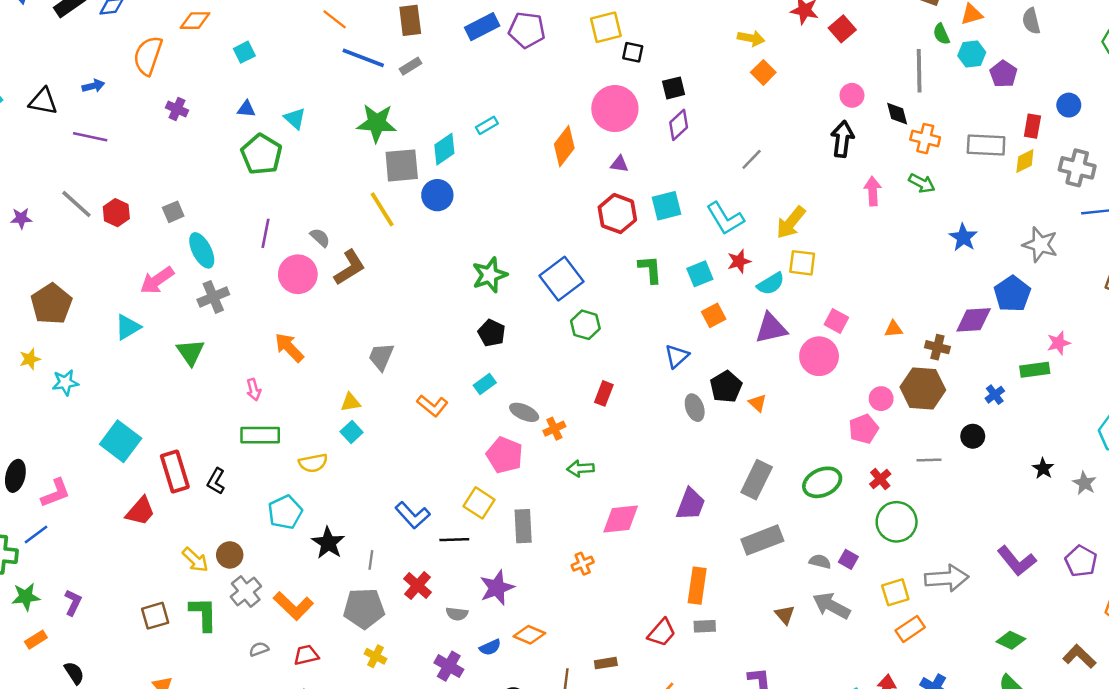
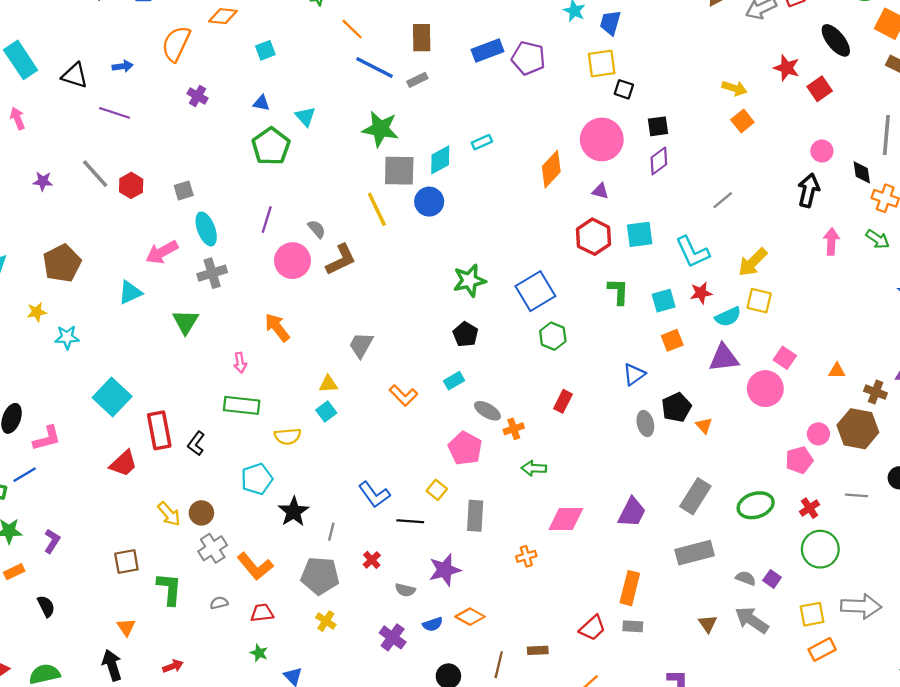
yellow square: (479, 503) -> (437, 490), size x0.7
red cross: (418, 586) -> (372, 560), size x0.7
green L-shape: (203, 614) -> (169, 589), moved

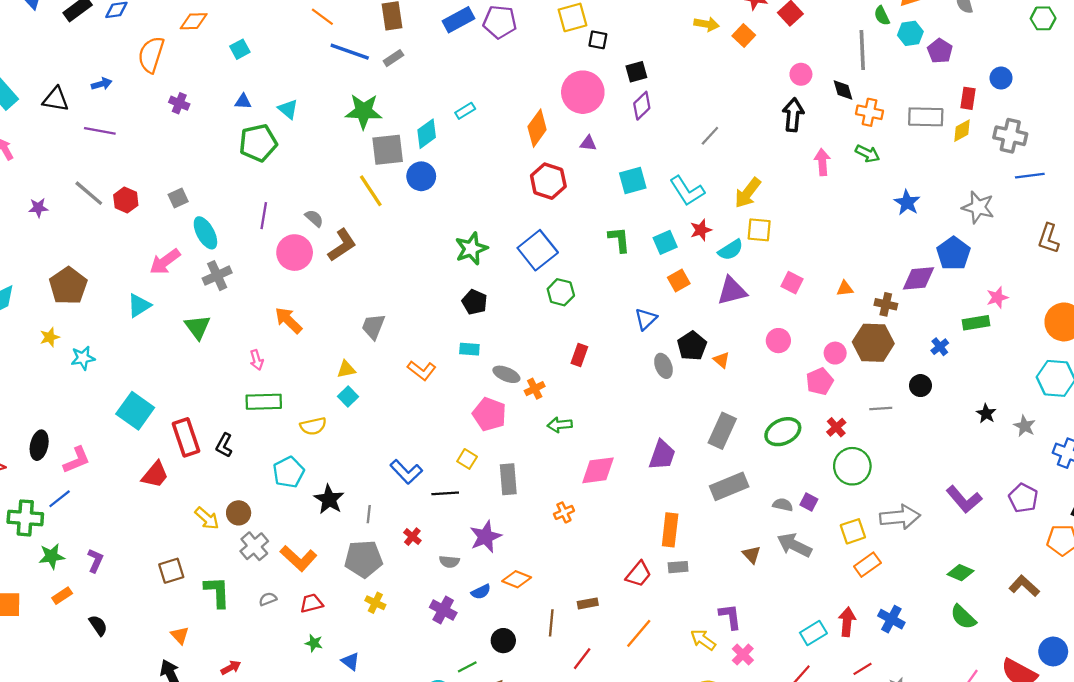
orange square: (742, 121) -> (744, 36), moved
green pentagon: (271, 146) -> (258, 143), turned 30
red hexagon: (593, 237) -> (548, 181), moved
cyan rectangle: (454, 381) -> (469, 349), turned 42
pink circle: (765, 389) -> (778, 341), moved, size x0.7

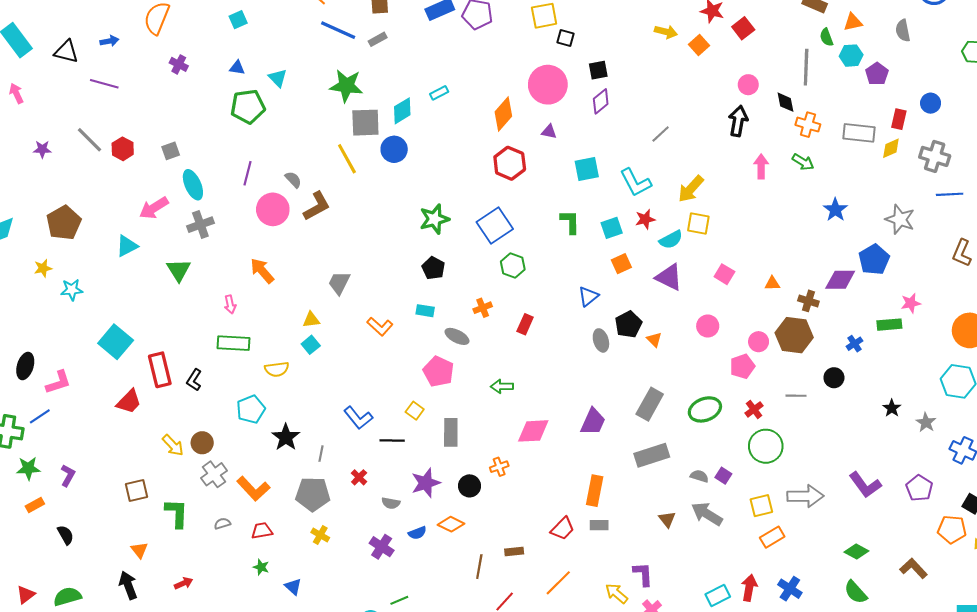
purple triangle: (732, 291) -> (669, 277), turned 36
orange cross: (535, 389) -> (483, 308), moved
black circle: (503, 641) -> (470, 486), moved

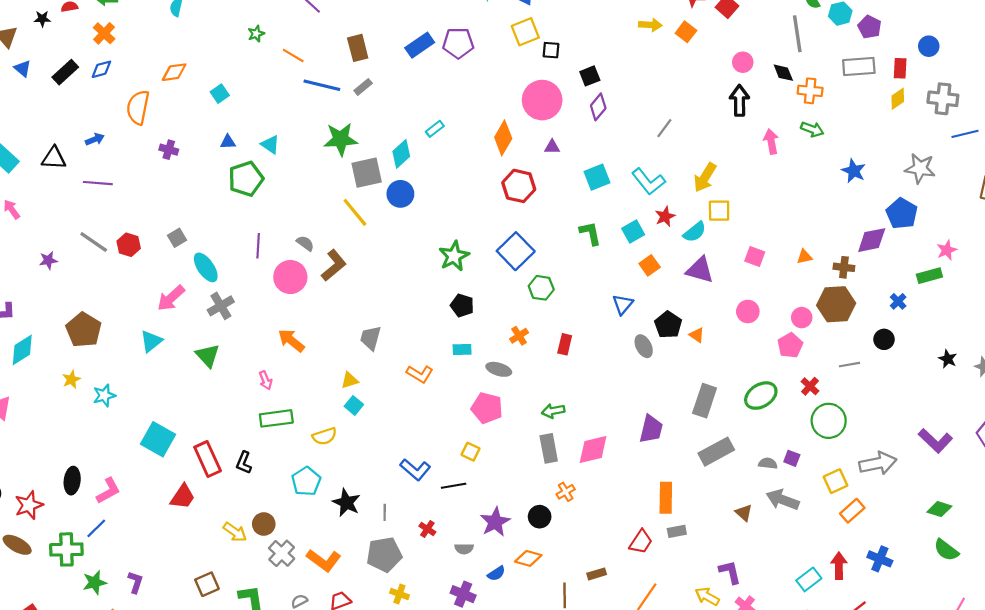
gray rectangle: (859, 133) -> (859, 67), moved
gray rectangle: (451, 432) -> (549, 448), moved

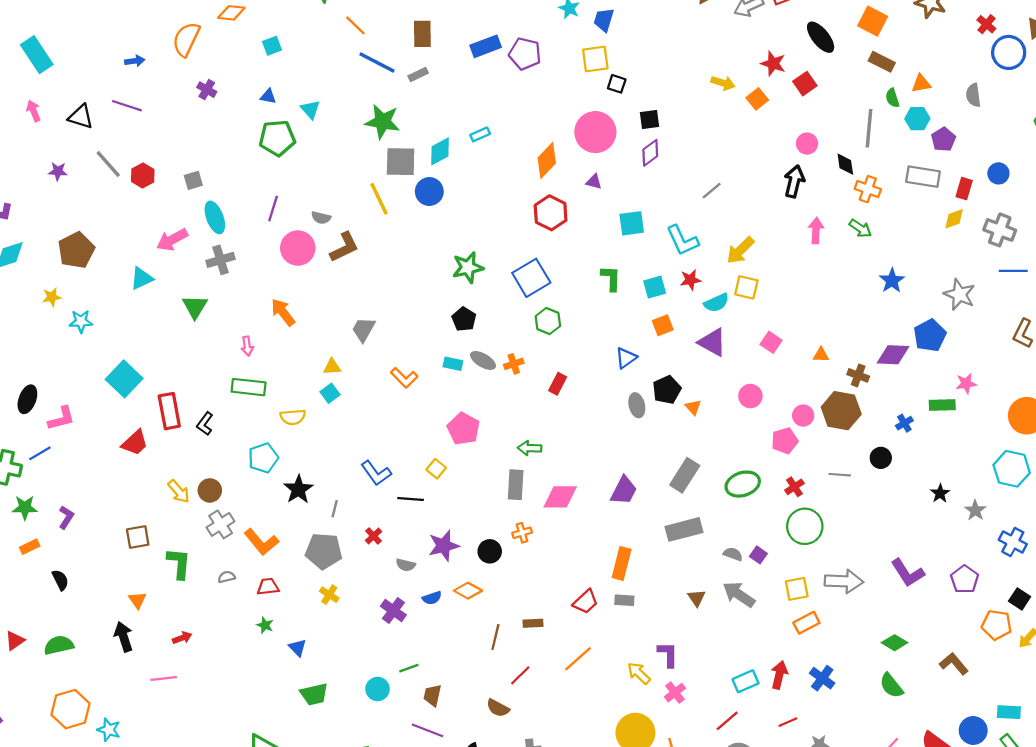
black triangle: (54, 158) -> (81, 117), moved
gray semicircle: (305, 243) -> (321, 218), turned 144
gray ellipse: (499, 369) -> (483, 360), moved

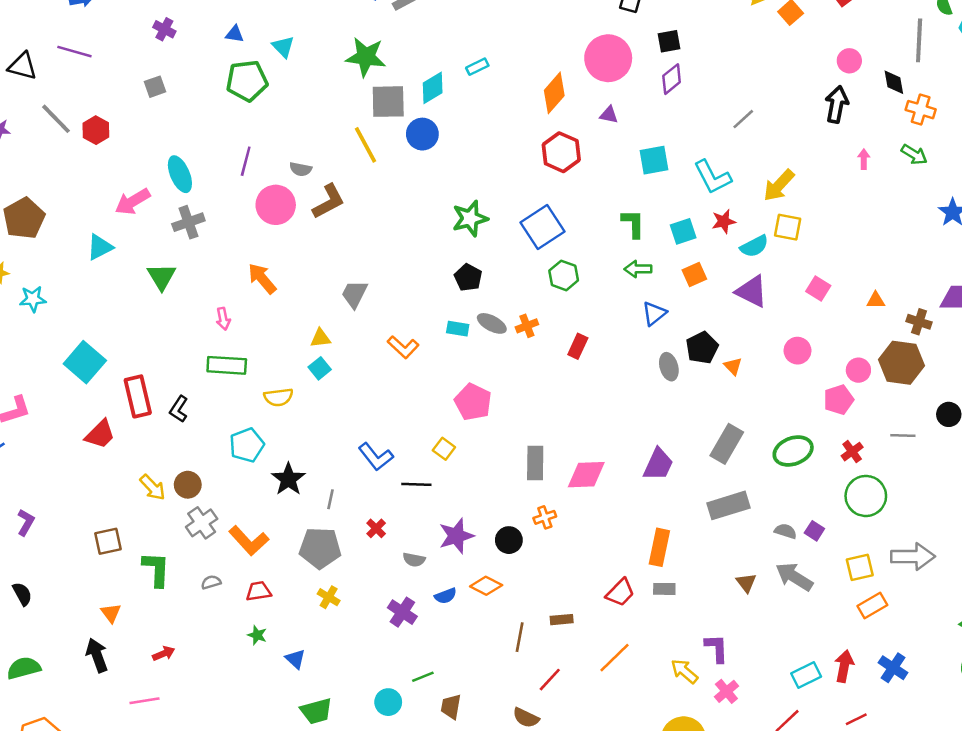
gray square: (193, 180) -> (155, 87), moved
pink arrow: (816, 231) -> (864, 159), size x0.7
green arrow: (530, 448) -> (638, 269), moved

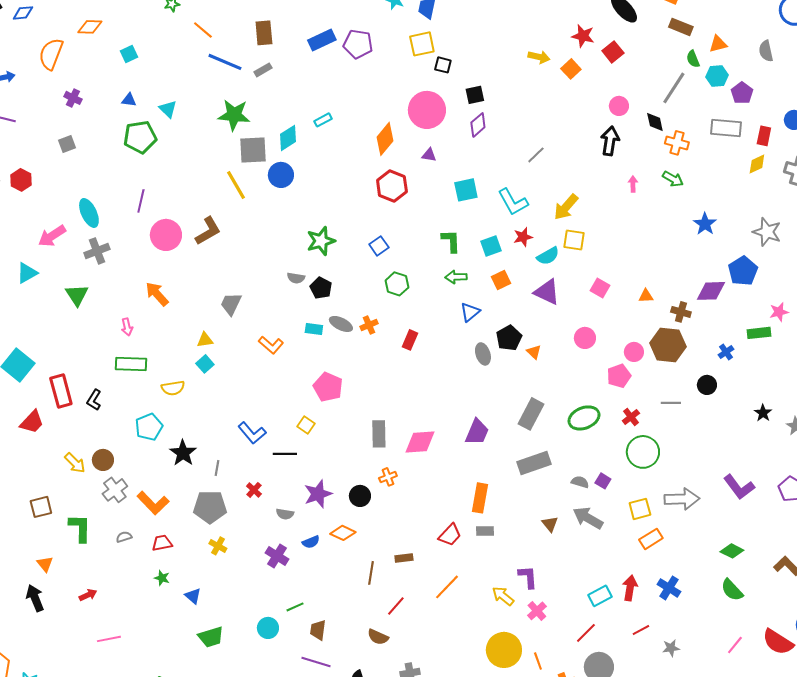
gray line: (919, 40) -> (674, 88), turned 32
gray semicircle: (301, 169) -> (296, 278), moved
blue square: (543, 227) -> (379, 246), size x0.6
pink line: (145, 701) -> (109, 639), moved

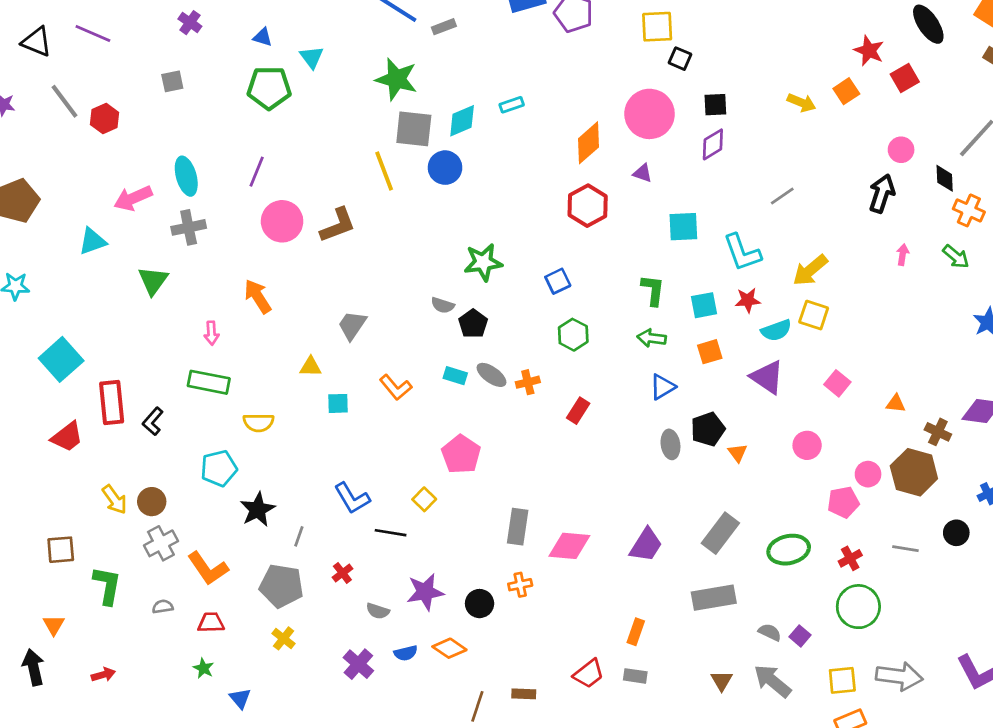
yellow arrow: (539, 57) -> (802, 103), moved
cyan square: (205, 364) -> (338, 403), moved, turned 30
orange rectangle: (480, 498) -> (636, 632), size x0.7

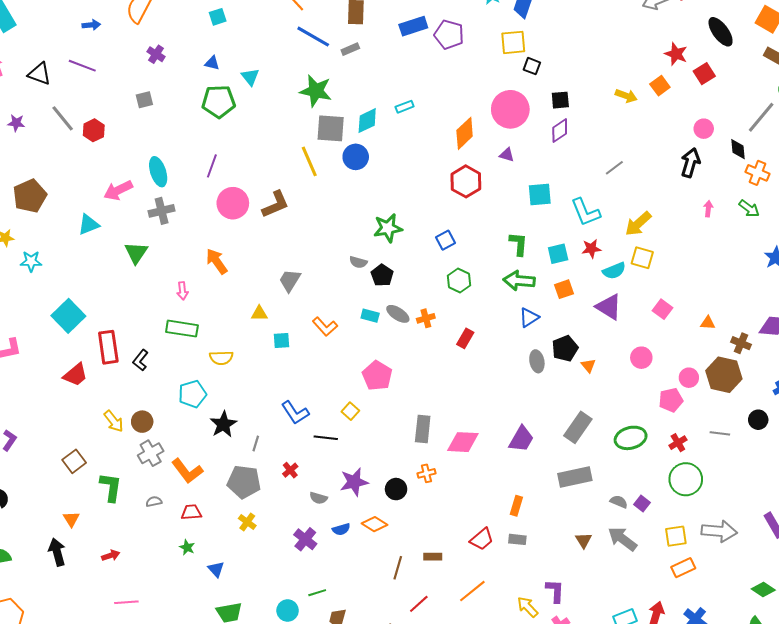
green arrow: (652, 338) -> (519, 281), size x1.4
brown square: (61, 550) -> (74, 461), turned -30

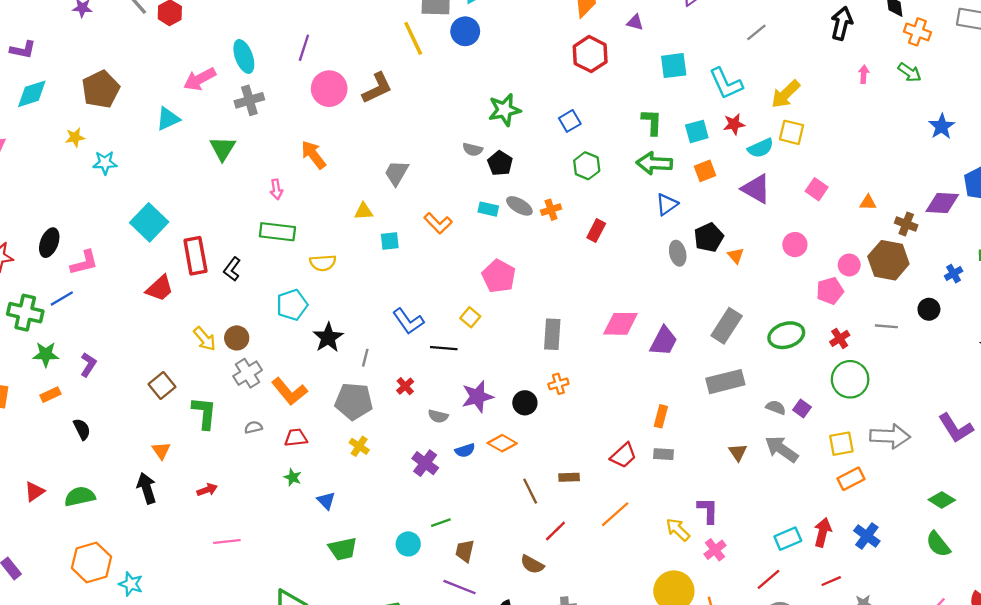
pink diamond: (463, 442) -> (620, 324), moved
brown line: (398, 568) -> (530, 491), turned -40

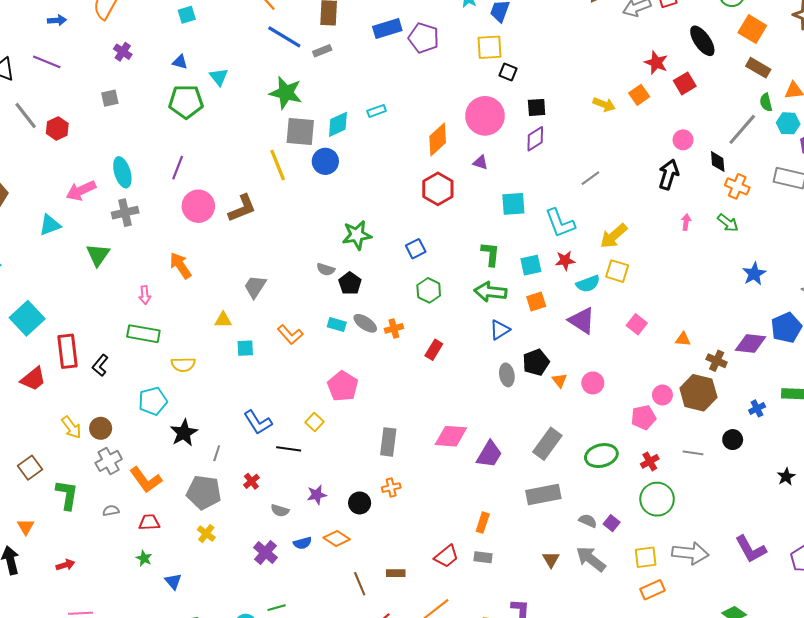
pink circle: (795, 245) -> (593, 383), moved
purple star: (477, 397) -> (317, 495), size x0.7

